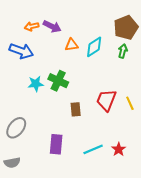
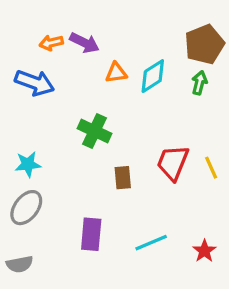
cyan star: (36, 84) -> (28, 164), moved
red star: (119, 149) -> (204, 251), moved

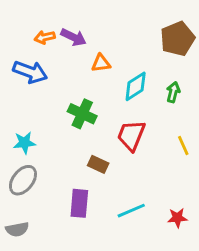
cyan diamond: (153, 76) -> (136, 86), moved
green arrow: (199, 83) -> (173, 92), moved
red trapezoid: (173, 163) -> (131, 135), moved
brown rectangle: (123, 178) -> (98, 164), moved, turned -60
red star: (204, 251) -> (177, 218), turned 30

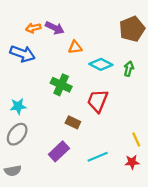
cyan diamond: (136, 86) -> (101, 64), turned 60
yellow line: (183, 146) -> (136, 140), moved
purple rectangle: (79, 203) -> (59, 151), turned 42

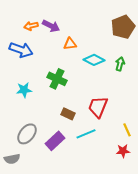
red trapezoid: (98, 101) -> (98, 107), moved
cyan star: (18, 106) -> (24, 90), moved
gray ellipse: (17, 134) -> (27, 134), moved
cyan line: (98, 157) -> (86, 134), moved

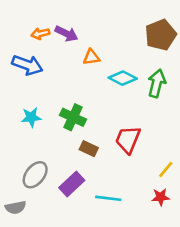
green arrow: (120, 64) -> (157, 83), size x1.5
green cross: (57, 79) -> (73, 117), moved
yellow line: (127, 130) -> (166, 170), turned 64
cyan line: (86, 134) -> (108, 198), moved, turned 30

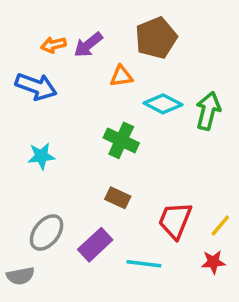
purple arrow: (66, 34) -> (88, 45), turned 115
brown pentagon: (161, 35) -> (156, 38), moved
green cross: (73, 117) -> (121, 140), moved
red trapezoid: (128, 139) -> (175, 220), moved

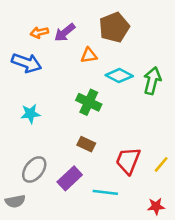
red star: (213, 262) -> (156, 206), moved

